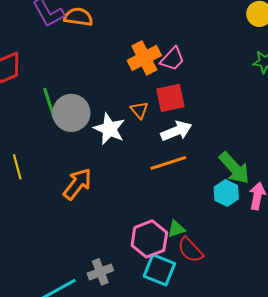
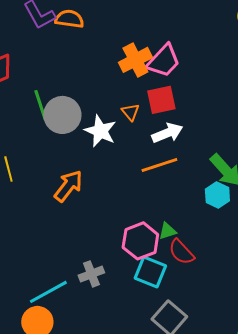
pink trapezoid: (172, 59) -> (163, 61), size x1.4

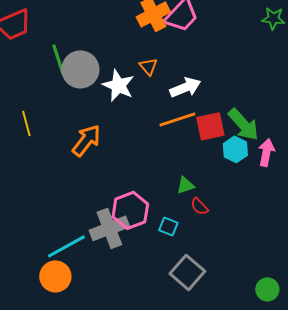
red square: (161, 100) -> (210, 126), moved
pink hexagon: (140, 241) -> (130, 210), moved
red semicircle: (181, 252) -> (199, 206), size x0.7
cyan square: (150, 272) -> (168, 226), size x0.6
gray cross: (91, 274) -> (109, 228), size x1.5

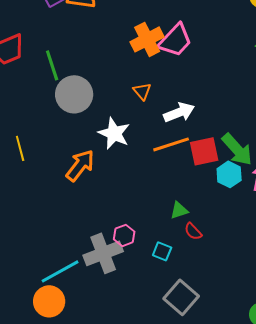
green line: (58, 59) -> (52, 65), moved
white star: (118, 85) -> (114, 133), moved
pink hexagon: (130, 210) -> (124, 235), size x0.6

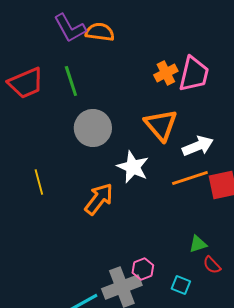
orange cross: (147, 39) -> (166, 73), size x0.7
pink trapezoid: (175, 40) -> (194, 74), turned -30
green line: (52, 65) -> (71, 81), moved
orange triangle: (142, 91) -> (161, 125), size x1.8

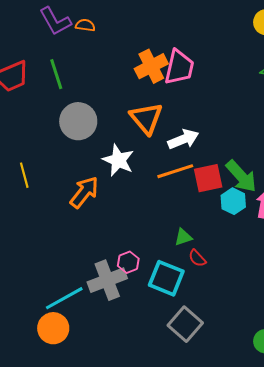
orange semicircle: (100, 32) -> (85, 25), size x0.7
orange cross: (166, 73) -> (151, 66), size x1.4
cyan square: (181, 285) -> (166, 278), size x1.8

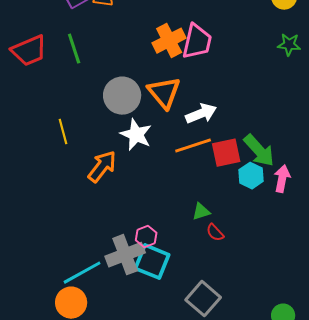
gray circle: (78, 121) -> (122, 96), moved
yellow line: (24, 175) -> (63, 132), moved
cyan square: (166, 278) -> (152, 262), moved

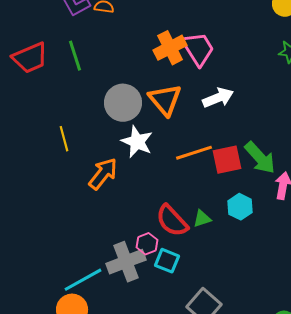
pink trapezoid: (197, 42) -> (198, 49), turned -45
white arrow: (201, 114) -> (218, 98), moved
cyan hexagon: (251, 176) -> (240, 207), moved
red semicircle: (215, 233) -> (172, 221), moved, size x1.8
cyan square: (152, 262) -> (167, 261), moved, size x0.7

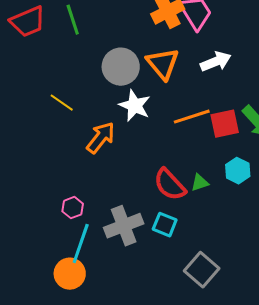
yellow line: (64, 139) -> (62, 103), turned -40
pink hexagon: (147, 244) -> (73, 208), moved
cyan line: (83, 280) -> (81, 244), turned -42

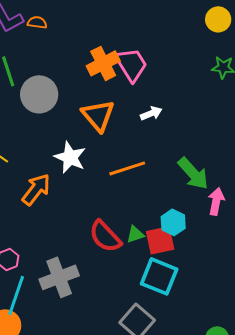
white arrow: (216, 62) -> (151, 113), size x0.7
gray circle: (121, 67) -> (39, 94), moved
red square: (225, 124) -> (160, 240), moved
cyan square: (165, 225) -> (159, 276), moved, size x1.5

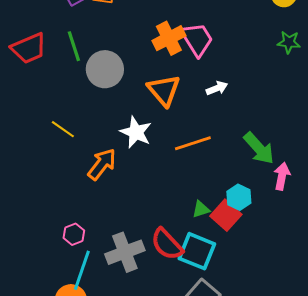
red semicircle: (105, 236) -> (167, 244), moved
red square: (160, 240) -> (226, 215), turned -36
cyan square: (159, 276) -> (197, 251), moved

